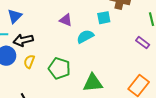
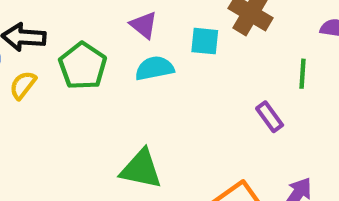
purple triangle: (66, 20) -> (144, 25), moved
green pentagon: (59, 68) -> (83, 66), moved

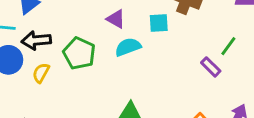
green line: (302, 74) -> (228, 46), moved, turned 42

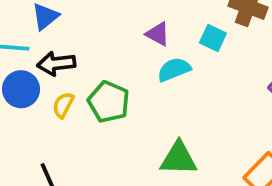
cyan square: (159, 23) -> (213, 38), turned 30
green pentagon: (79, 53) -> (109, 102), moved

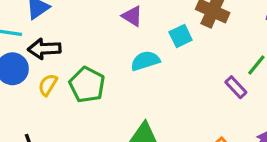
purple triangle: (158, 34) -> (132, 16), moved
cyan square: (213, 38) -> (181, 36), turned 35

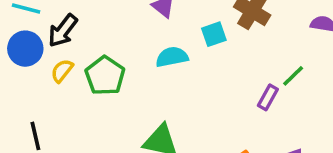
black arrow: (44, 49) -> (63, 31), turned -56
purple rectangle: (236, 87) -> (268, 97), turned 65

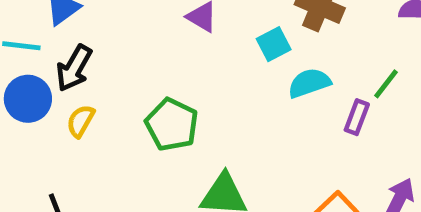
cyan semicircle: (172, 57) -> (309, 83), moved
green pentagon: (105, 76) -> (172, 125), moved

